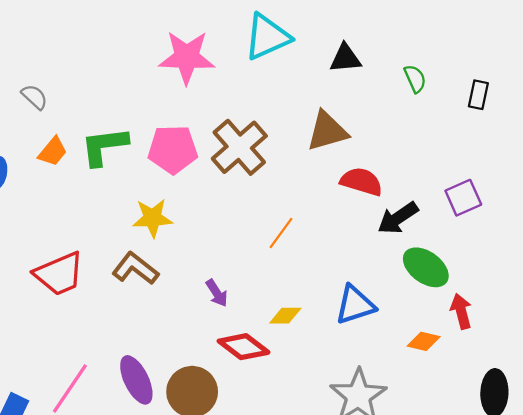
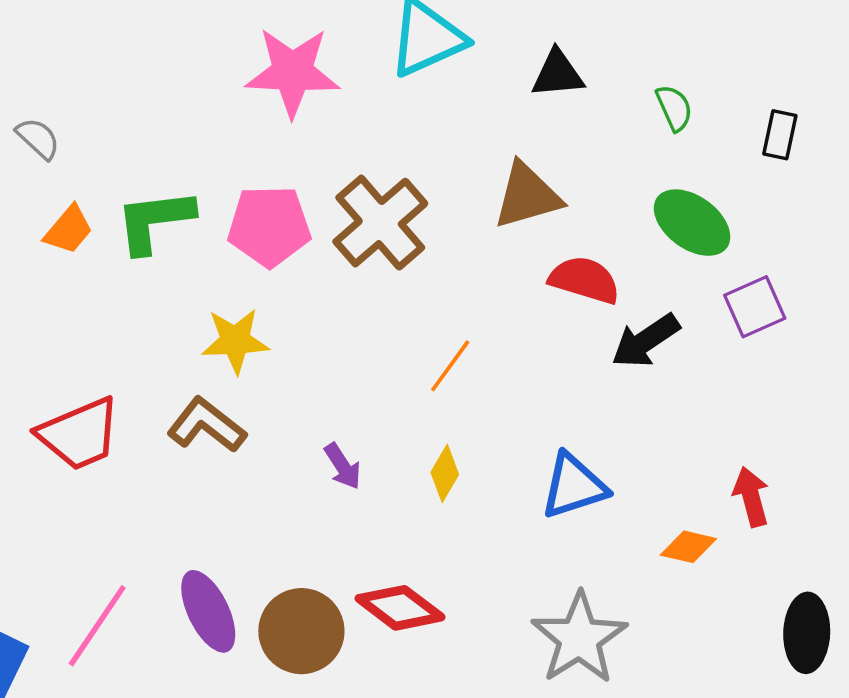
green ellipse: (426, 267) -> (692, 223), moved
yellow diamond: (285, 316) -> (445, 473), moved, turned -60
red diamond: (244, 347) -> (400, 608), moved

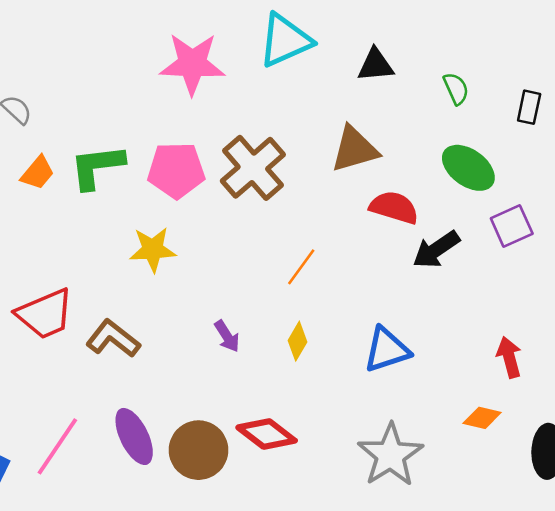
brown L-shape: (206, 425) -> (113, 339), moved
orange diamond: (688, 547) -> (482, 418), moved

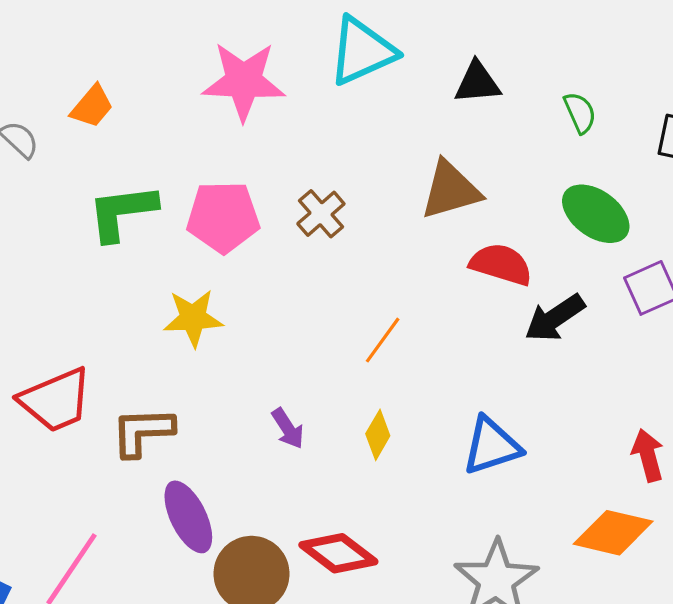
brown cross: (253, 168) -> (321, 214), size x0.6
orange trapezoid: (38, 173) -> (92, 106), moved
brown L-shape: (113, 339) -> (143, 432), turned -40
orange diamond: (482, 418) -> (613, 533), size x1.6
purple ellipse: (134, 436) -> (188, 517), moved

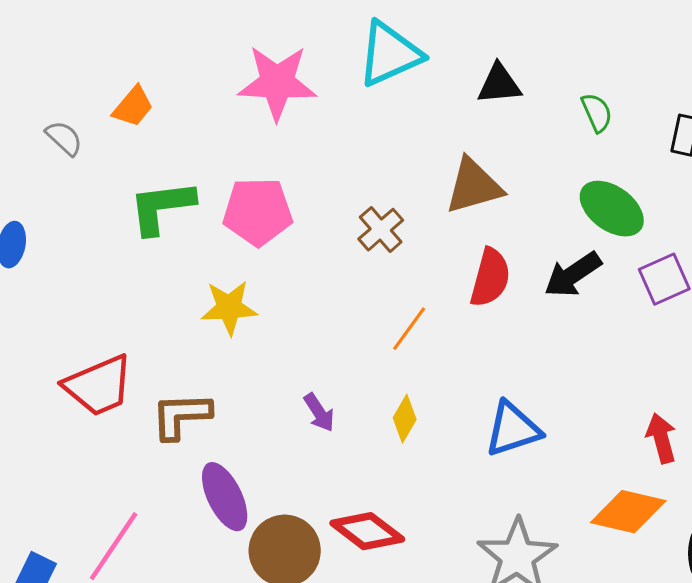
brown cross: (321, 214) -> (381, 230), moved
red semicircle: (501, 264) -> (490, 278), moved, turned 88
black arrow: (555, 318) -> (573, 275), moved

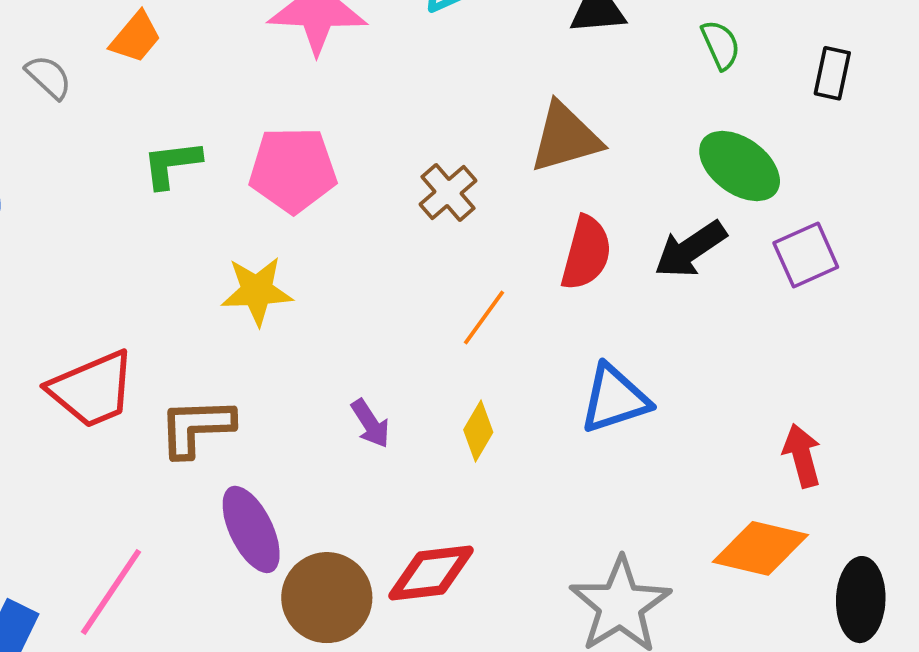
green L-shape: (162, 207) -> (172, 164), size x0.7
blue triangle: (513, 429) -> (615, 399), moved
red diamond: (367, 531) -> (431, 573), turned -44

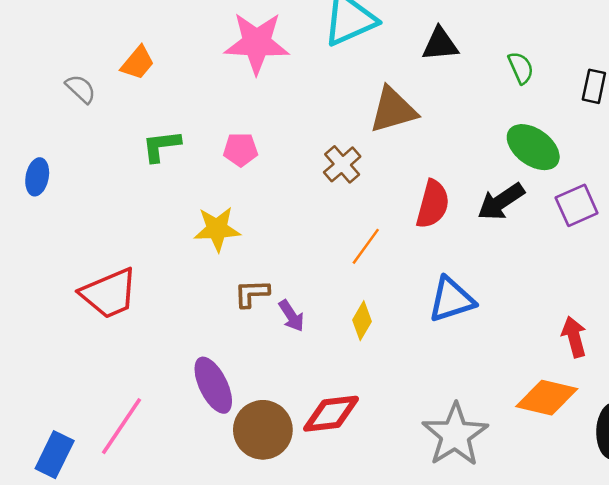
brown triangle: (565, 138) -> (393, 110), moved
pink pentagon: (293, 170) -> (241, 150), size x0.6
brown L-shape: (196, 427) -> (252, 293), moved, size x0.7

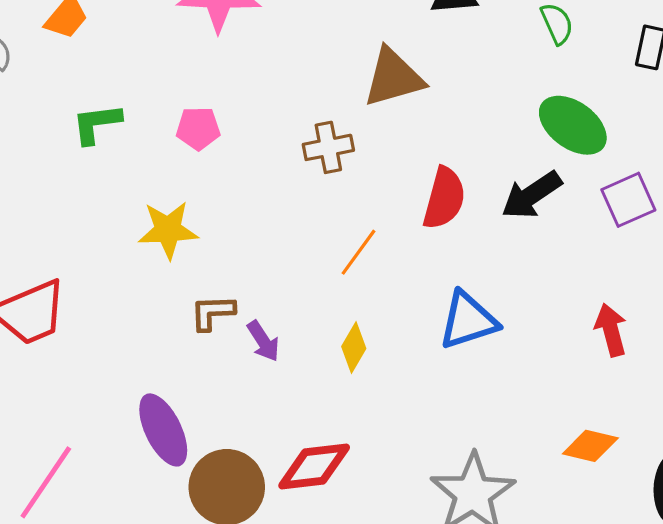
brown cross: (342, 164) -> (328, 147), turned 30
red arrow: (574, 337) -> (611, 330), moved
orange diamond: (547, 398) -> (590, 446), size x0.7

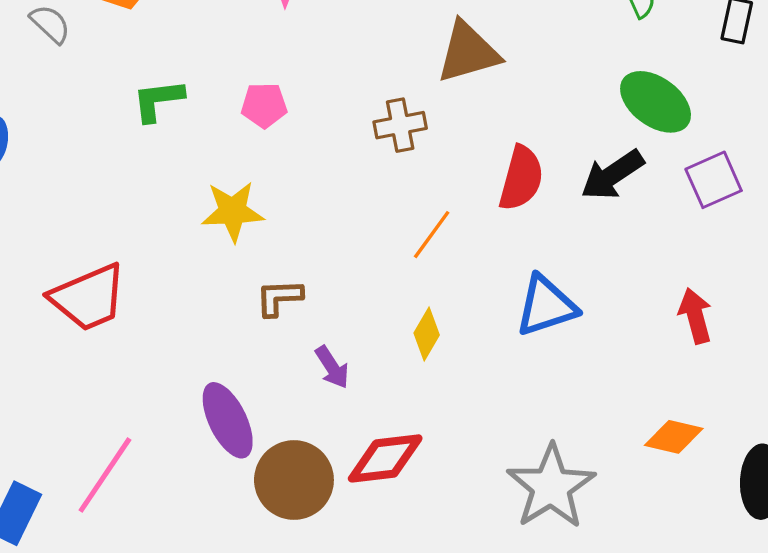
purple arrow: (263, 341) -> (332, 367), moved

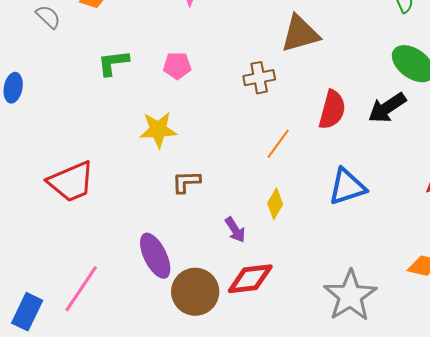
purple arrow: (332, 367) -> (235, 230), moved

